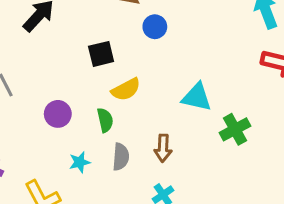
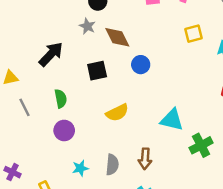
black square: (101, 54) -> (97, 71), moved
green semicircle: (105, 120) -> (61, 99), moved

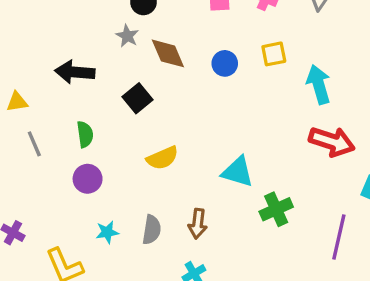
black arrow: (51, 54) -> (75, 72), turned -132
blue circle: (141, 65) -> (225, 63), moved
black square: (97, 71) -> (137, 98), turned -30

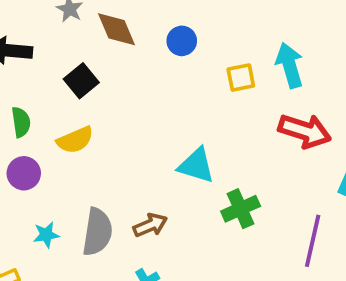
yellow square: (274, 54) -> (241, 78), moved
yellow semicircle: (162, 158) -> (75, 140), moved
brown arrow: (198, 224) -> (150, 225), turned -120
gray semicircle: (152, 230) -> (97, 232), size x1.4

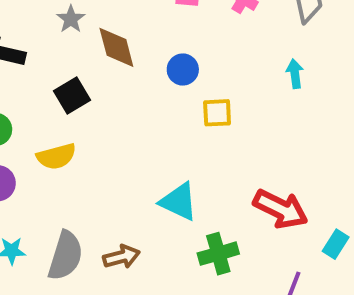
cyan arrow: (290, 65) -> (295, 74), moved, size x0.6
yellow square: (241, 78) -> (217, 113), moved
red arrow: (305, 131) -> (281, 209), moved

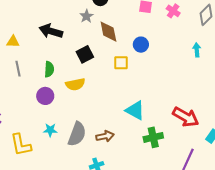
yellow square: (217, 113) -> (121, 63), moved

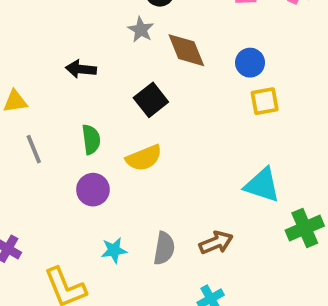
black arrow: (51, 31) -> (81, 69), size x0.7
yellow square: (121, 63) -> (265, 101), moved
gray semicircle: (77, 134) -> (164, 248), size x0.7

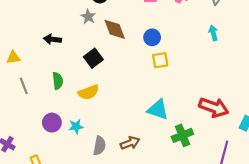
purple circle: (93, 190) -> (52, 123), moved
cyan star: (114, 250) -> (76, 126), moved

